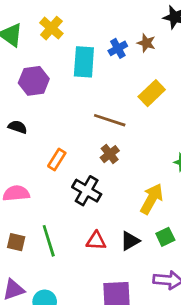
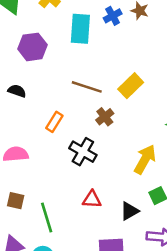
yellow rectangle: (152, 93) -> (131, 86), moved
brown line: (110, 120) -> (87, 87), moved
green line: (49, 241) -> (47, 218), moved
black triangle: (130, 241) -> (129, 211), moved

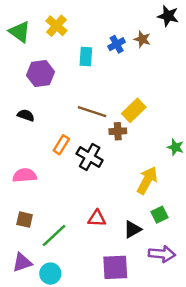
cyan rectangle: (80, 29) -> (86, 56), size x0.7
brown cross: (105, 117) -> (118, 131), moved, turned 35
black cross: (83, 152) -> (90, 157), moved
green line: (47, 218) -> (54, 236), turned 64

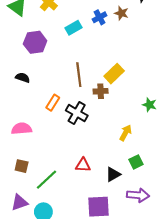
cyan rectangle: (86, 56) -> (74, 28), turned 56
brown line: (92, 112) -> (79, 75), turned 65
yellow arrow: (147, 180) -> (126, 133), size x0.7

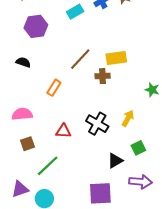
yellow rectangle: (114, 74) -> (116, 58), turned 36
brown line: (79, 75) -> (80, 59), turned 50
black cross: (77, 113) -> (97, 124), moved
red triangle: (83, 165) -> (63, 131), moved
brown square: (22, 166) -> (27, 144), moved, turned -32

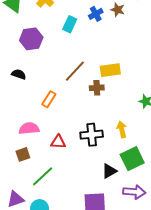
cyan rectangle: (75, 12) -> (70, 24), turned -35
pink semicircle: (22, 114) -> (29, 128), moved
yellow arrow: (128, 118) -> (122, 129), turned -42
black cross: (97, 124) -> (92, 135), turned -35
green square: (138, 148) -> (132, 159), size x1.6

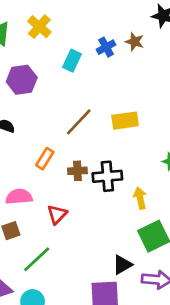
brown cross: (97, 88) -> (77, 171), moved
black cross: (92, 135) -> (107, 176), moved
red triangle: (58, 142) -> (57, 214), turned -49
black triangle: (109, 171) -> (122, 265), moved

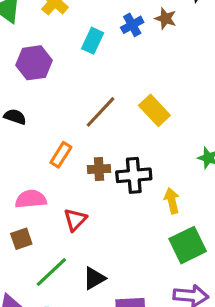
yellow rectangle: (125, 121) -> (154, 110), turned 55
black triangle: (122, 265) -> (94, 278), moved

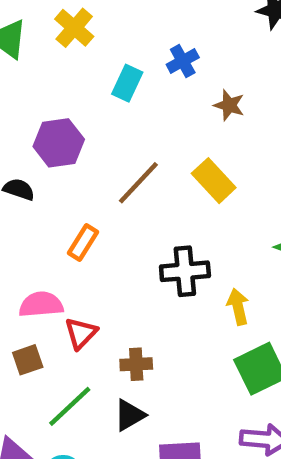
brown star: (165, 18) -> (229, 105), moved
purple hexagon: (34, 63) -> (59, 143), moved
brown cross: (99, 169) -> (136, 364), moved
red triangle: (75, 220) -> (81, 333), moved

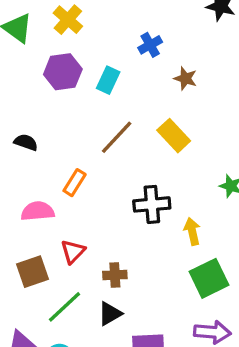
cyan rectangle: (127, 83) -> (108, 80), moved
purple hexagon: (59, 143) -> (63, 72), moved
pink semicircle: (41, 304) -> (38, 211), moved
brown square: (28, 360) -> (33, 272), size x1.4

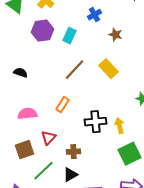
orange rectangle: (75, 183) -> (62, 105), moved
black cross: (152, 204) -> (95, 122), moved

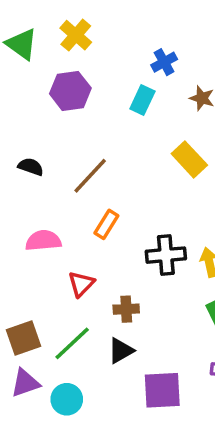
cyan rectangle: (69, 36) -> (142, 100), moved
brown line: (74, 70) -> (90, 176), moved
brown square: (24, 150) -> (23, 338), moved

